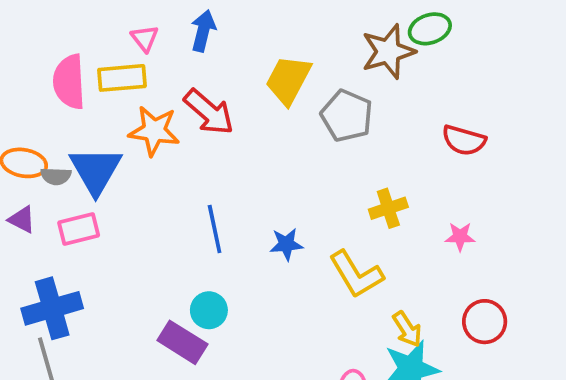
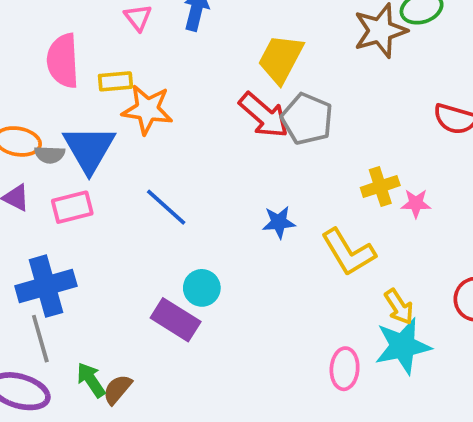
yellow rectangle: (122, 78) -> (115, 81), moved, size x0.7
red arrow: (209, 112) -> (264, 115), moved
gray pentagon: (347, 116) -> (307, 119), moved
blue line: (215, 229) -> (166, 207), moved, turned -36
pink star: (460, 237) -> (416, 203), moved

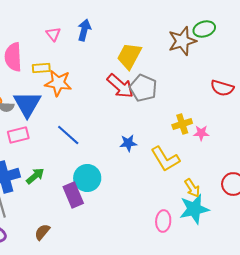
cyan circle: (202, 288) -> (87, 178), size x1.4
purple rectangle: (176, 320) -> (73, 195), turned 35
green arrow: (91, 380) -> (35, 176), moved, turned 84

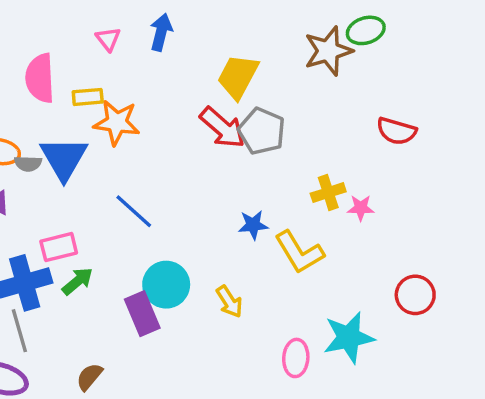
pink rectangle: (18, 135) -> (59, 247), moved
blue star: (128, 143) -> (253, 225), moved
yellow arrow: (192, 188) -> (229, 302), moved

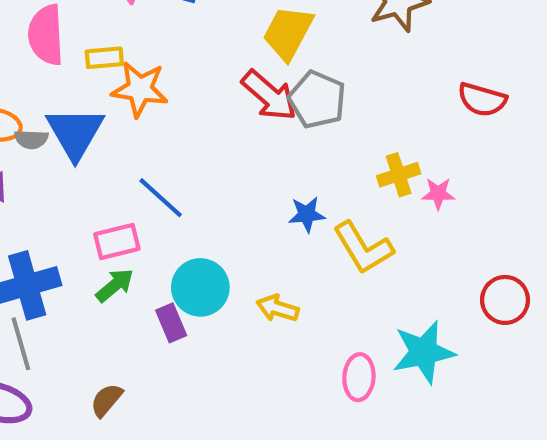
pink rectangle: (59, 247) -> (117, 241), moved
green arrow: (77, 281) -> (115, 285), moved
yellow arrow: (229, 302) -> (278, 308), turned 140
purple rectangle: (142, 314) -> (171, 323), size x0.7

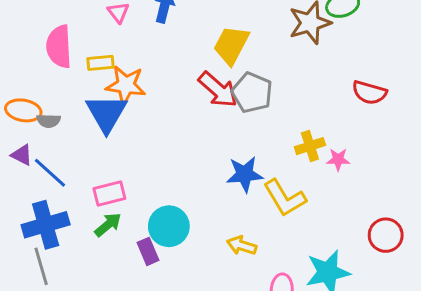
blue triangle: (75, 133) -> (106, 113), moved
blue line: (161, 198) -> (50, 173), moved
blue star: (307, 214) -> (245, 174), size x1.4
yellow arrow: (278, 308) -> (242, 246), moved

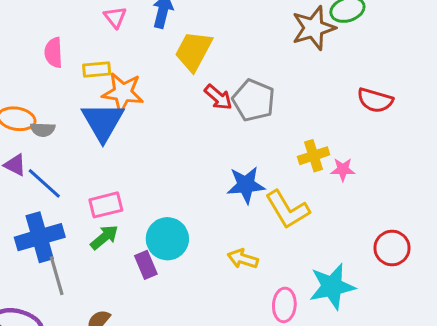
yellow trapezoid: (231, 45) -> (194, 51), moved
pink semicircle: (59, 47) -> (54, 53), size x0.7
red arrow: (218, 90) -> (218, 97), size x0.7
gray line: (41, 266) -> (57, 276), moved

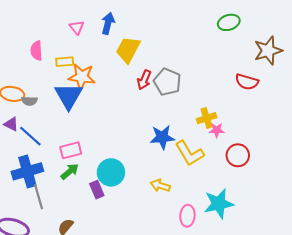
brown star: (314, 28) -> (268, 51), moved
red arrow: (218, 97) -> (144, 80), turned 72
pink star: (343, 170) -> (217, 130), moved
red circle: (392, 248) -> (238, 155), moved

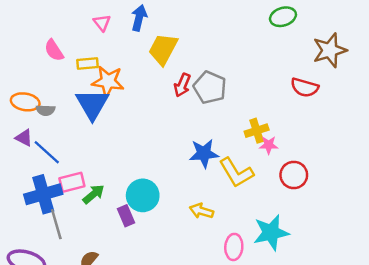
pink semicircle: (36, 51) -> (54, 50), turned -30
pink rectangle: (71, 150) -> (72, 182), moved

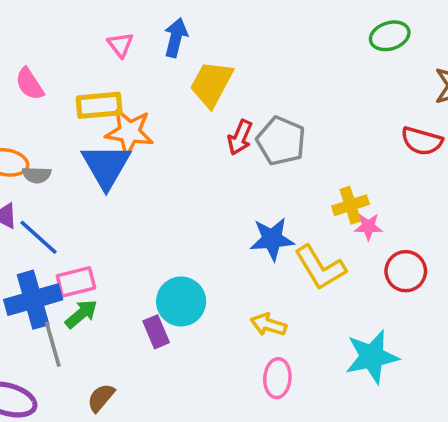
pink semicircle: (54, 50) -> (30, 84), moved
yellow rectangle: (88, 63) -> (99, 105), size x1.4
green arrow: (94, 194) -> (81, 314), moved
pink ellipse: (234, 247) -> (277, 378), moved

